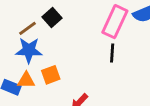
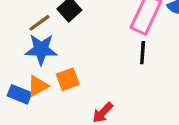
orange triangle: (26, 80) -> (38, 86), turned -30

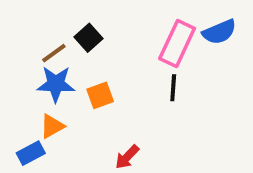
orange square: (68, 79) -> (100, 95), moved
blue rectangle: (20, 94) -> (31, 153), moved, turned -50

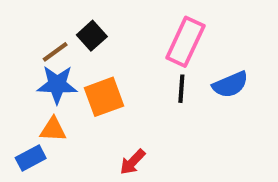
blue semicircle: (219, 32) -> (230, 85), moved
orange square: (100, 95) -> (104, 97), size x1.4
orange triangle: (52, 126) -> (53, 129), turned 32

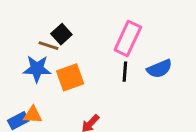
brown line: (55, 52) -> (49, 46), moved, turned 54
orange triangle: (53, 129) -> (33, 115), moved

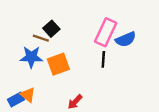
blue semicircle: (159, 69) -> (126, 39), moved
orange triangle: (33, 115) -> (28, 95), turned 35

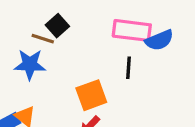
pink rectangle: (106, 32) -> (132, 30), turned 72
orange square: (58, 64) -> (91, 95), moved

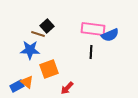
orange square: (91, 95) -> (49, 69), moved

